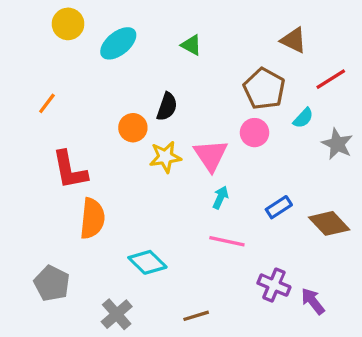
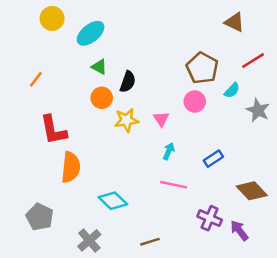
brown triangle: (293, 40) -> (234, 22), moved
green triangle: (191, 45) -> (99, 67), moved
pink triangle: (211, 155) -> (161, 119), size x0.6
brown diamond: (329, 223) -> (252, 191), moved

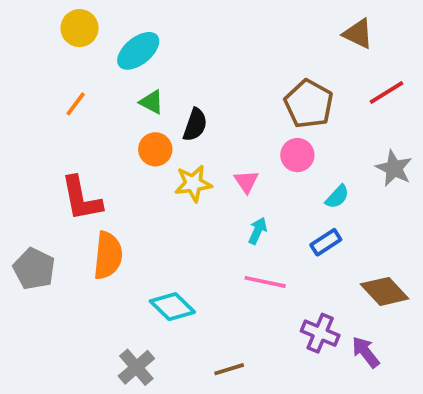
orange line: (36, 79) -> (76, 104), moved
cyan semicircle: (232, 90) -> (337, 197), moved
gray pentagon: (40, 217) -> (34, 269), moved

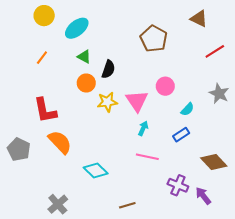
brown pentagon: (309, 104) -> (154, 39), moved
pink triangle: (246, 182) -> (137, 101), size x1.6
orange semicircle: (108, 255) -> (60, 142), turned -50
gray cross: (136, 367) -> (58, 204), moved

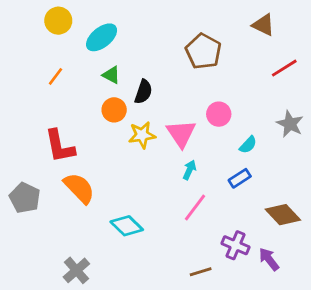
pink line: (147, 157) -> (195, 208), turned -65
brown line: (127, 205) -> (201, 272), moved

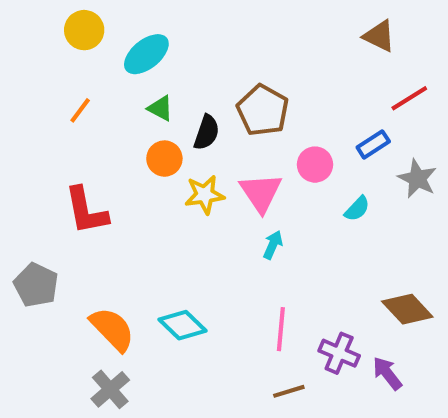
brown pentagon: (203, 51) -> (263, 110), moved
blue rectangle: (240, 178) -> (373, 144), moved
orange semicircle: (79, 188) -> (112, 329), moved
pink line: (195, 208) -> (281, 329), moved, turned -32

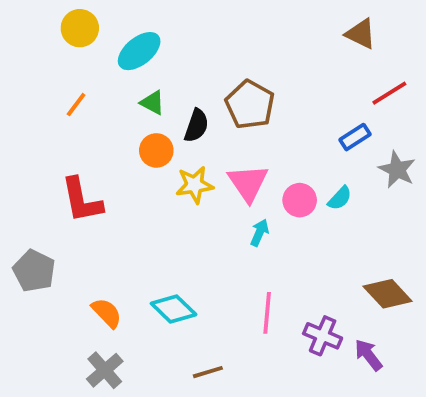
pink circle: (315, 165) -> (300, 200), moved
orange semicircle: (112, 329) -> (107, 313), size x0.7
brown line: (289, 391) -> (208, 372), moved

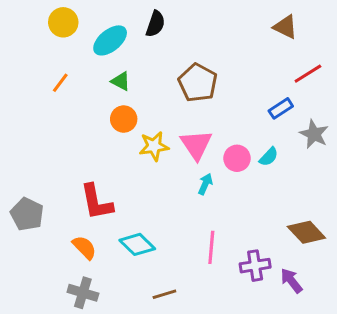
black semicircle: (196, 126) -> (155, 24), moved
red L-shape: (82, 200) -> (96, 202), moved
purple cross: (323, 336) -> (255, 266), turned -32
gray cross: (105, 370) -> (83, 293), turned -32

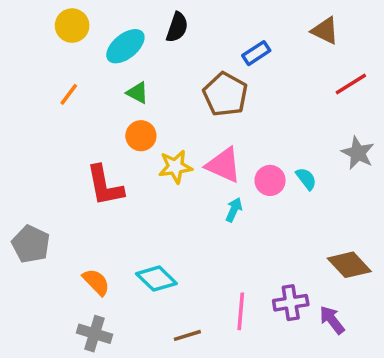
blue rectangle: (281, 108) -> (256, 53), moved
pink triangle: (196, 145) -> (224, 165), turned -32
cyan semicircle: (269, 157) -> (306, 179), turned -80
red L-shape: (96, 202) -> (105, 186), moved
pink line: (211, 247) -> (241, 311), moved

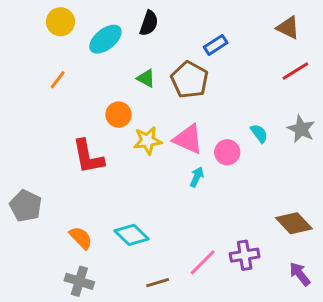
brown triangle: (325, 31) -> (288, 28), moved
green triangle: (137, 93) -> (146, 78), moved
cyan semicircle: (306, 179) -> (259, 133), moved
pink line: (241, 311) -> (203, 262), turned 40
purple arrow: (332, 320) -> (300, 274), moved

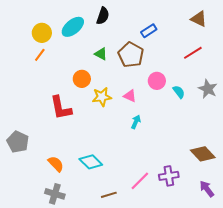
yellow circle: (60, 22) -> (42, 33), moved
red line: (295, 71) -> (193, 53), moved
pink triangle: (188, 139) -> (130, 96), size x0.6
pink circle: (227, 152) -> (157, 81), moved

